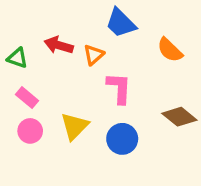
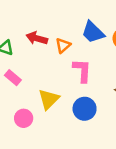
blue trapezoid: (121, 23) -> (93, 32), moved
pink circle: (30, 131) -> (24, 118), moved

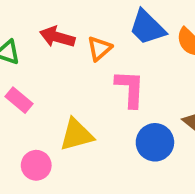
yellow triangle: (49, 99) -> (76, 135), turned 30
blue circle: (85, 109) -> (155, 142), moved

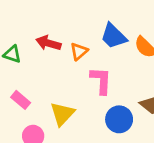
pink rectangle: (19, 100) -> (21, 100), moved
yellow triangle: (76, 135) -> (62, 114), turned -32

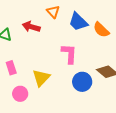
orange triangle: (79, 51) -> (53, 12), moved, turned -32
pink rectangle: (21, 100) -> (11, 68), turned 32

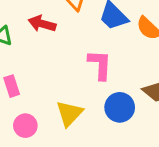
yellow triangle: (41, 78) -> (69, 113), moved

